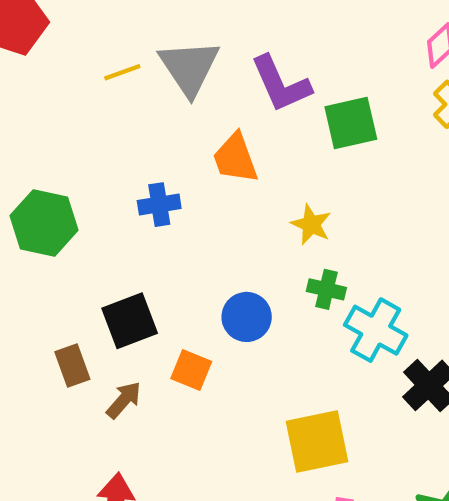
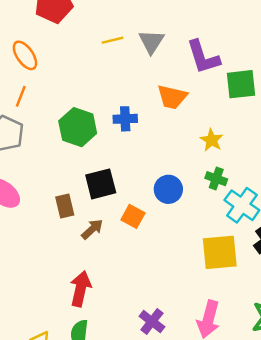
gray triangle: (189, 67) -> (151, 42), size x0.7
orange trapezoid: (235, 158) -> (172, 97), turned -64
green hexagon: (44, 223) -> (78, 127), moved
yellow square: (317, 442) -> (220, 252), moved

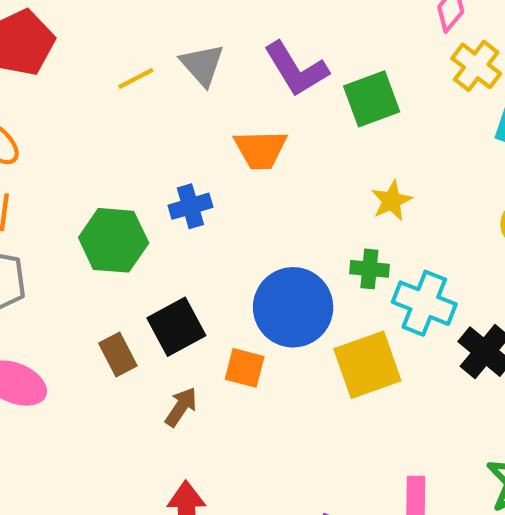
yellow star: (212, 140) -> (392, 201), moved, turned 30
blue circle: (168, 189) -> (293, 307), size x1.6
brown rectangle: (65, 206) -> (118, 355), moved
yellow square: (220, 252) -> (367, 365), moved

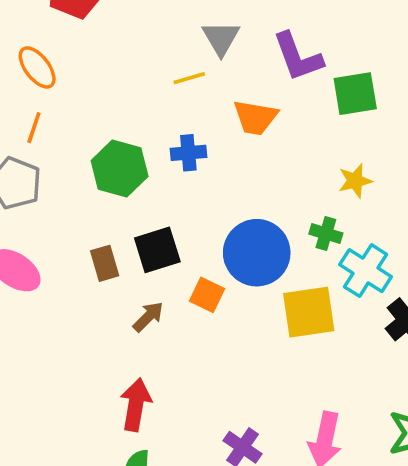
yellow line: (136, 79) -> (189, 78), moved

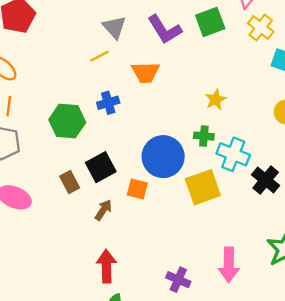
green square: (355, 94) -> (210, 22), moved

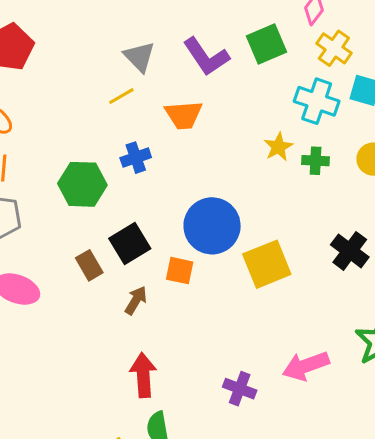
green cross: (204, 136) -> (316, 161), moved
cyan cross: (233, 154) -> (317, 101), moved
pink arrow: (229, 265) -> (306, 366), turned 72

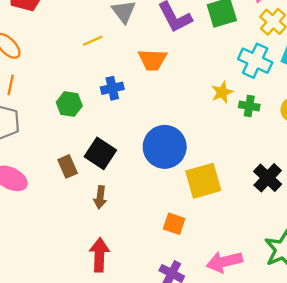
yellow line: (121, 96) -> (93, 41), moved
green hexagon: (82, 184) -> (69, 104), size x0.7
black square: (130, 244) -> (100, 153), turned -32
orange square: (180, 271) -> (174, 224), moved
brown arrow: (136, 300) -> (100, 197), turned 150

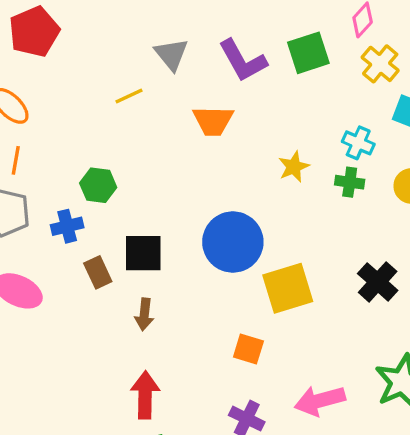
cyan cross: (255, 61) -> (358, 143), moved, size x0.7
blue cross: (112, 88) -> (67, 226), moved
yellow star: (222, 92) -> (294, 167), moved
black square: (100, 153) -> (143, 253), turned -32

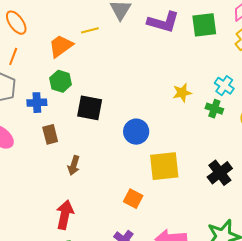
purple L-shape: (243, 61) -> (163, 22), turned -56
orange trapezoid: (213, 121) -> (61, 46), moved, turned 132
blue circle: (233, 242) -> (136, 132), size x0.7
black square: (143, 253) -> (90, 108), moved

